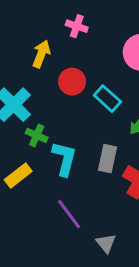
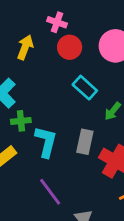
red circle: (72, 82) -> (70, 47), moved
green cross: (37, 135) -> (21, 121), turned -30

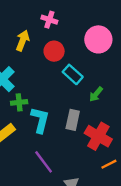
red circle: (70, 47) -> (54, 51), moved

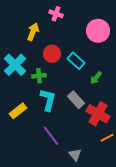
red circle: (54, 51) -> (52, 54), moved
green cross: (19, 102) -> (39, 76), moved
gray rectangle: (73, 120) -> (76, 100), turned -54

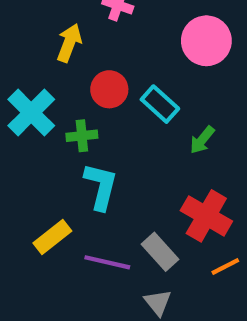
gray rectangle: (76, 100) -> (160, 252), moved
yellow rectangle: (18, 111) -> (52, 237), moved
purple line: (51, 136) -> (107, 262), turned -40

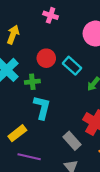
yellow arrow: (69, 43) -> (13, 35), moved
purple line: (107, 262) -> (29, 157), moved

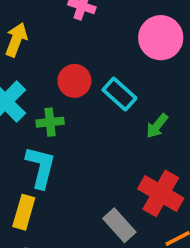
cyan L-shape: (42, 107) -> (41, 167), moved
yellow rectangle: (17, 133) -> (24, 212), turned -36

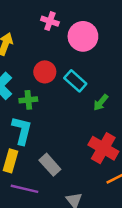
pink circle: (161, 38) -> (83, 36), moved
gray rectangle: (119, 225) -> (50, 165), moved

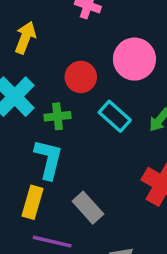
pink circle: (83, 36) -> (134, 59), moved
cyan rectangle: (75, 81) -> (115, 116), moved

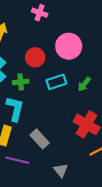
cyan rectangle: (115, 116) -> (56, 82), turned -60

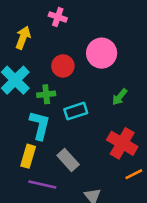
pink cross: (40, 13) -> (58, 17), moved
cyan rectangle: (56, 82) -> (76, 111), moved

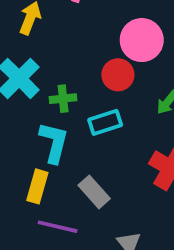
red circle: (63, 66) -> (118, 75), moved

